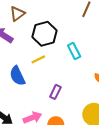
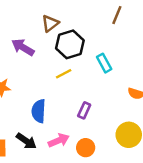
brown triangle: (17, 14) -> (50, 23), moved
blue semicircle: (17, 76) -> (39, 111), moved, turned 30

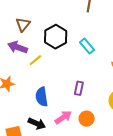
brown triangle: (50, 23) -> (23, 24), moved
yellow line: (64, 74) -> (35, 60), moved

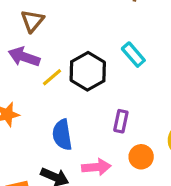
black hexagon: (56, 37) -> (88, 71), moved
pink arrow: (63, 117) -> (96, 167), turned 30
orange circle: (87, 119) -> (141, 157), moved

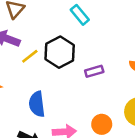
cyan rectangle: (133, 55) -> (80, 15), moved
purple rectangle: (121, 121) -> (94, 71), moved, turned 60

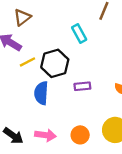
blue semicircle: (37, 104) -> (41, 93), moved

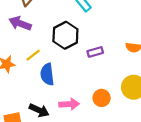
yellow line: (27, 62) -> (33, 55), moved
blue semicircle: (41, 93) -> (47, 74), moved

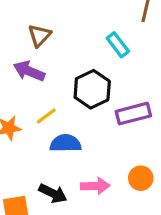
purple rectangle: (95, 52) -> (133, 114), size x1.5
blue semicircle: (47, 74) -> (65, 143), turned 95

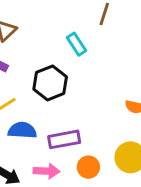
purple rectangle: (133, 114) -> (64, 139), moved

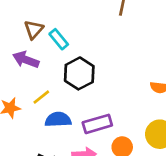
cyan rectangle: (76, 44) -> (59, 39), moved

